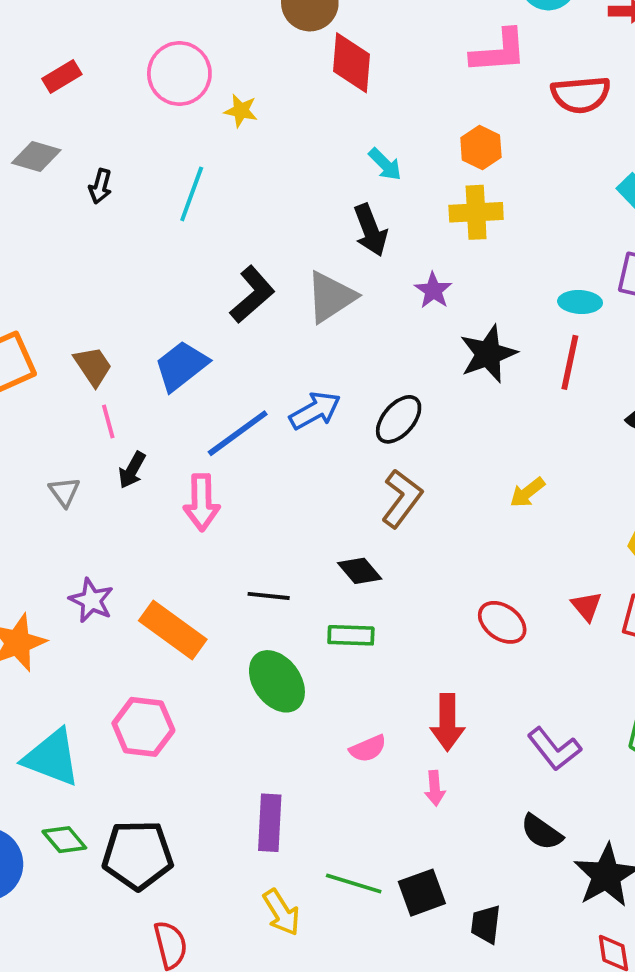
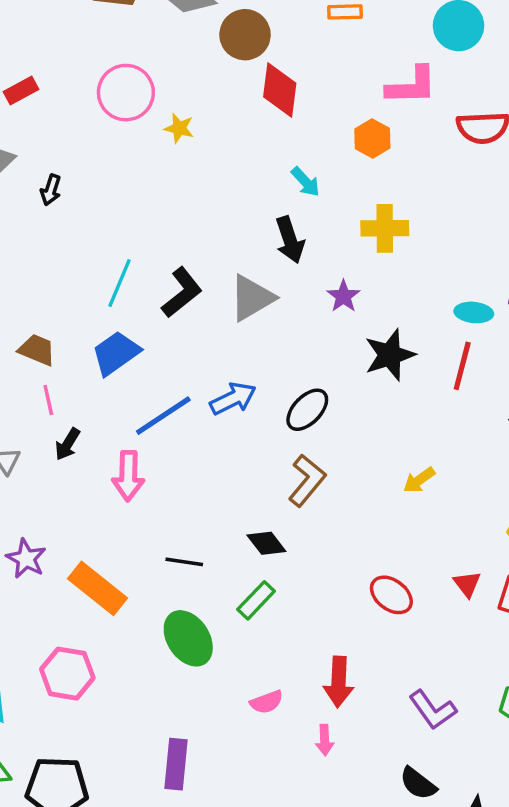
orange hexagon: (481, 147) -> (372, 138), moved
cyan line: (192, 194) -> (120, 283), moved
brown trapezoid: (93, 366) -> (37, 350), turned -36
green rectangle: (351, 635) -> (256, 600), turned -51

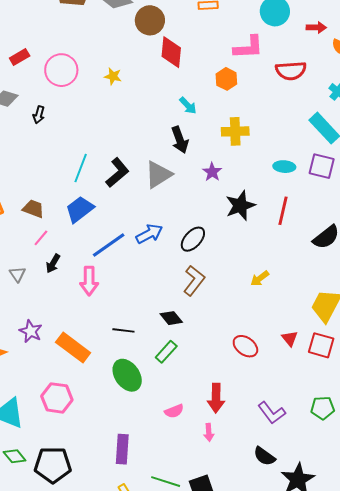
pink circle: (126, 93) -> (61, 70), moved
cyan ellipse: (474, 312) -> (284, 167), moved
pink line: (48, 400) -> (41, 238), turned 54

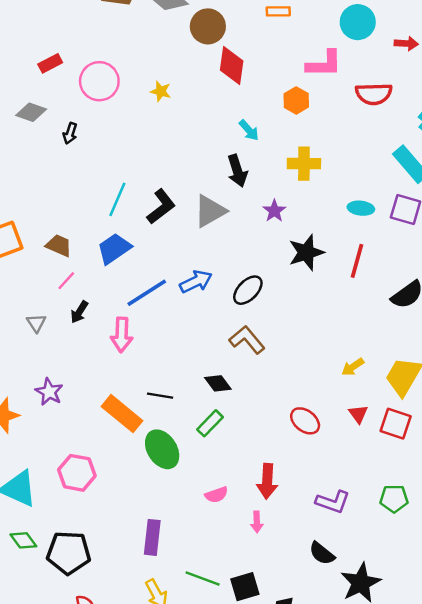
yellow arrow: (260, 278) -> (353, 367), moved
brown L-shape: (194, 281) -> (247, 340), turned -80
orange rectangle: (73, 347) -> (122, 414), moved
purple L-shape: (272, 413) -> (333, 502), turned -36

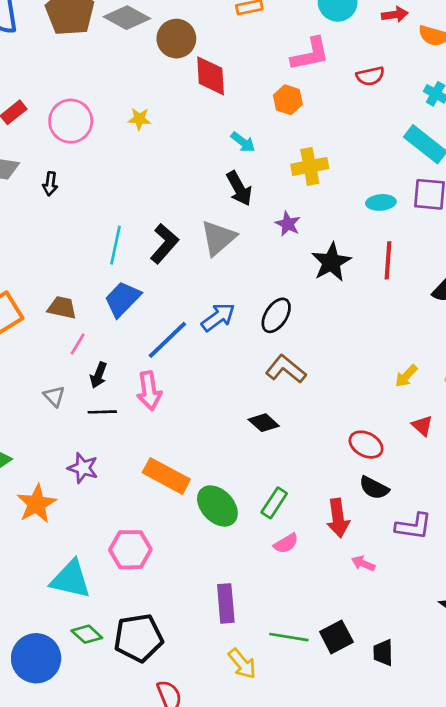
red semicircle: (374, 94) -> (370, 76), size x0.7
black line: (160, 396) -> (102, 412), moved
green rectangle: (210, 423) -> (274, 503), moved
pink arrow: (257, 522) -> (363, 563), moved, turned 126
black semicircle: (322, 553) -> (374, 488), moved

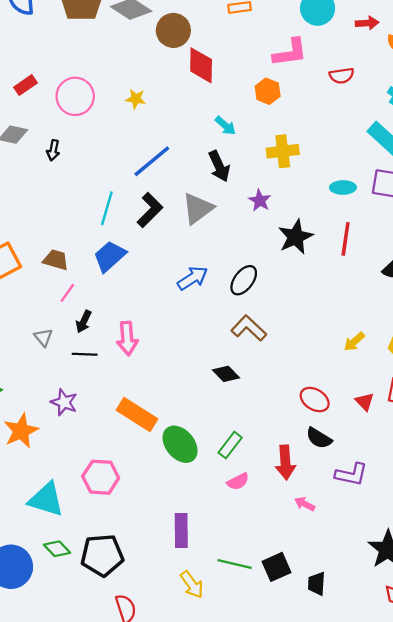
blue line: (167, 340) -> (152, 161), moved
red triangle: (422, 426) -> (365, 402), moved

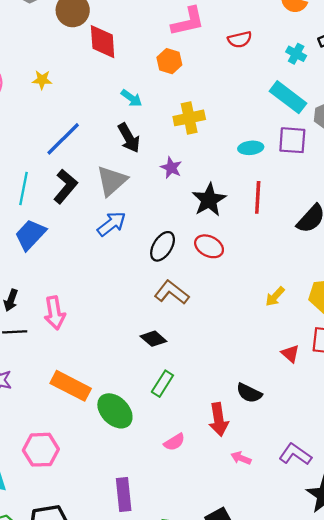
blue arrow: (193, 278) -> (112, 224), moved
red ellipse: (315, 400) -> (209, 246), moved
green rectangle: (230, 445) -> (162, 384), moved
purple L-shape: (351, 474) -> (295, 454), moved, turned -152

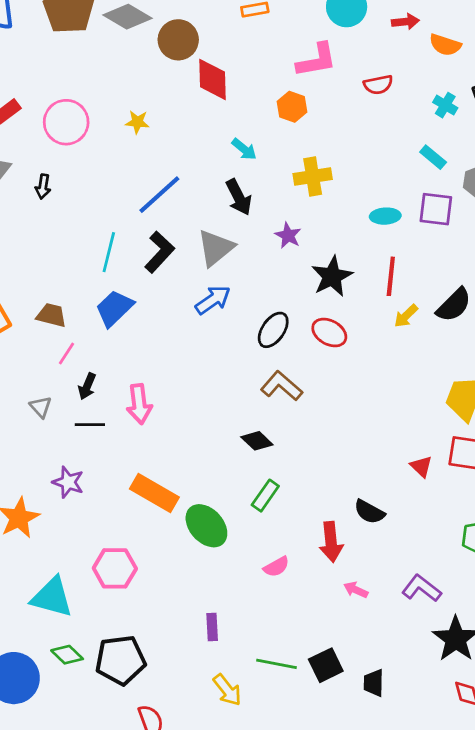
cyan rectangle: (288, 97) -> (433, 157), size x0.6
yellow arrow: (275, 296) -> (406, 316), moved
purple rectangle: (124, 494) -> (212, 627), size x0.7

